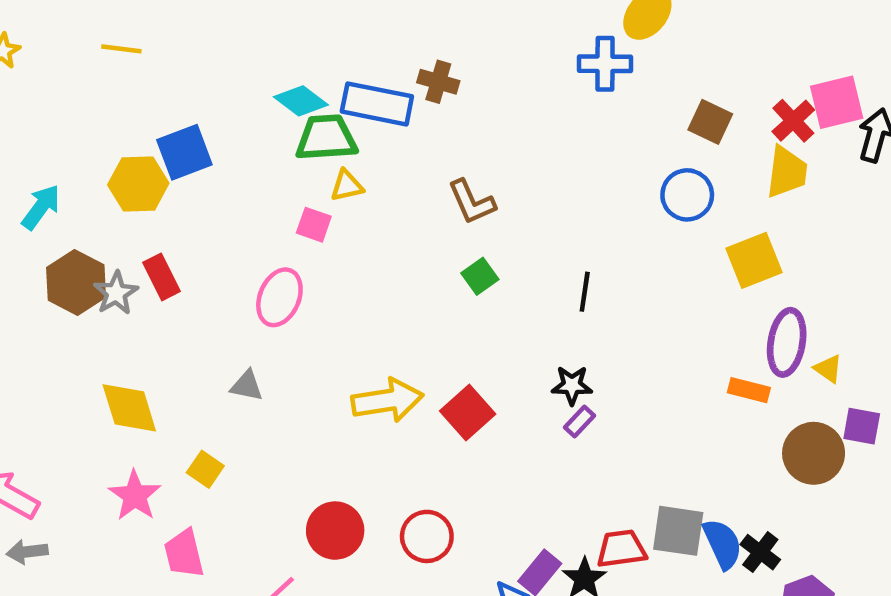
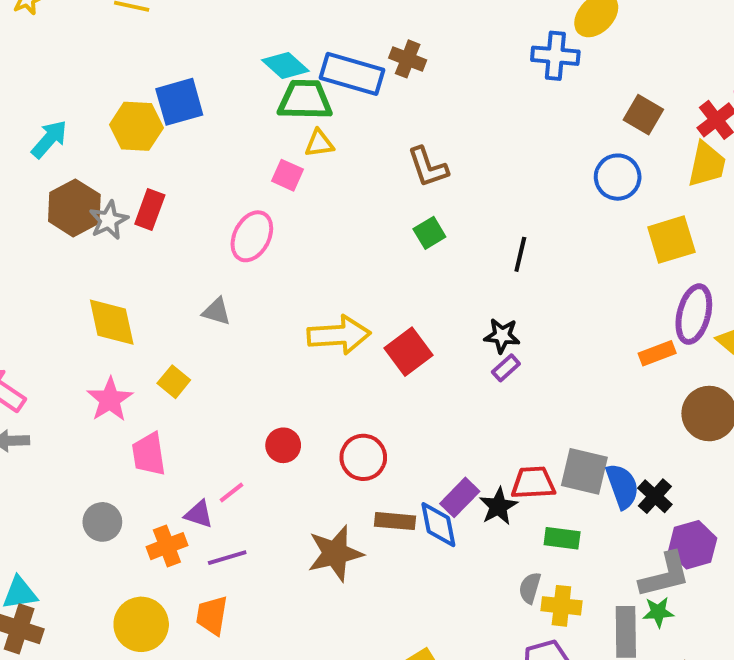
red rectangle: (161, 277) -> (150, 209), turned 42
orange rectangle: (749, 390) -> (657, 353), turned -40
red circle: (335, 531) -> (283, 445), size x0.7

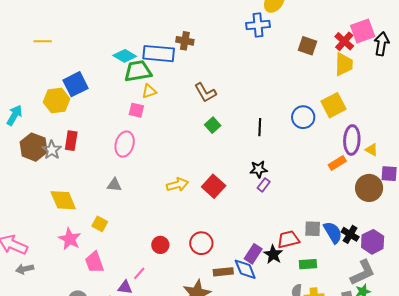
blue circle: (618, 177) -> (303, 117), moved
yellow arrow: (339, 335) -> (177, 185), size x0.7
gray square: (584, 471) -> (313, 229), size x0.7
purple hexagon: (693, 545) -> (373, 242), moved

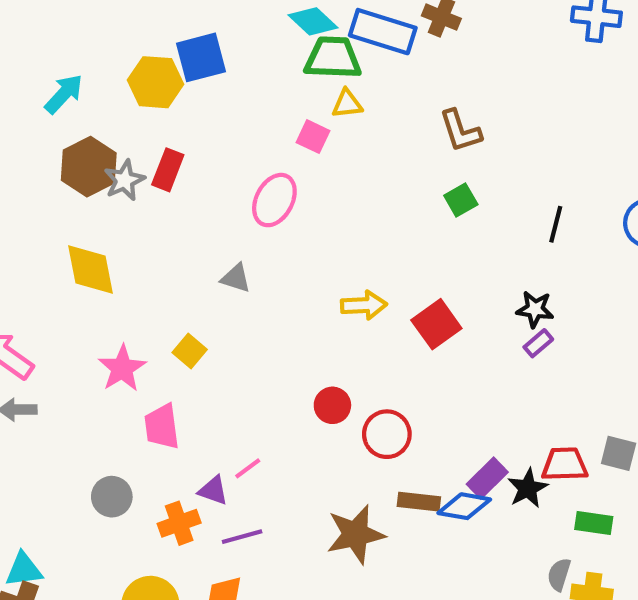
yellow diamond: (63, 200) -> (90, 270), moved
red circle: (160, 245) -> (332, 405), moved
blue diamond: (245, 269) -> (464, 506), turned -70

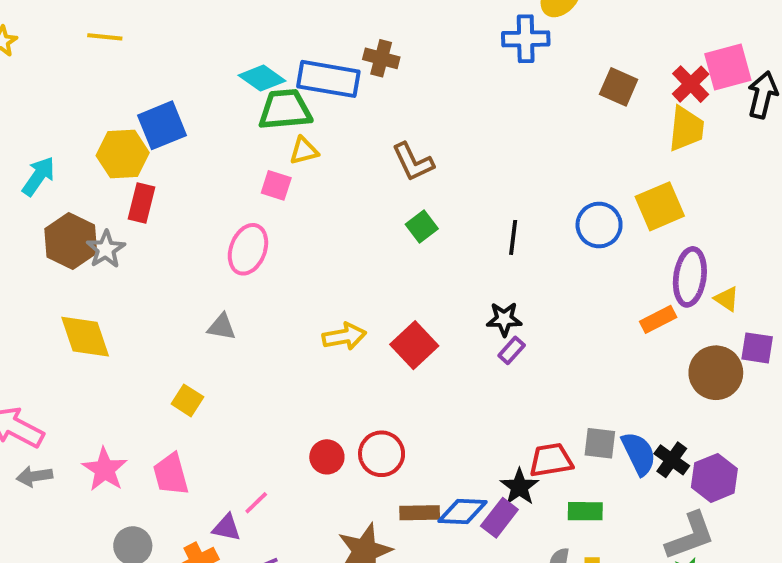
red rectangle: (168, 170) -> (141, 203), moved
pink star: (122, 368) -> (105, 469), moved
red circle: (332, 405) -> (327, 457), moved
purple rectangle: (487, 478) -> (499, 518), moved

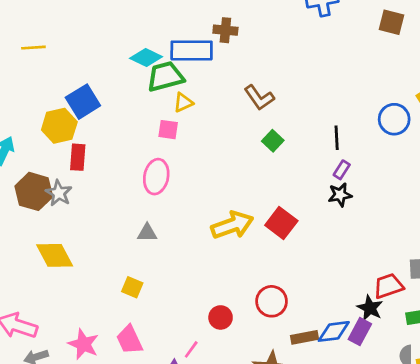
yellow arrow: (344, 336) -> (232, 225), size x1.4
purple rectangle: (512, 350) -> (342, 170), moved
red circle: (327, 457) -> (221, 317), moved

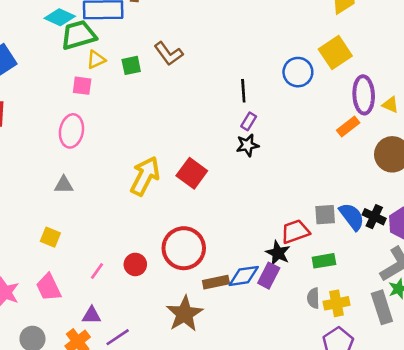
green square: (273, 141) -> (131, 65), moved, turned 36
yellow arrow: (232, 225) -> (145, 176), turned -42
red circle: (272, 301) -> (184, 248), size x1.4
pink line: (191, 349) -> (97, 271), moved

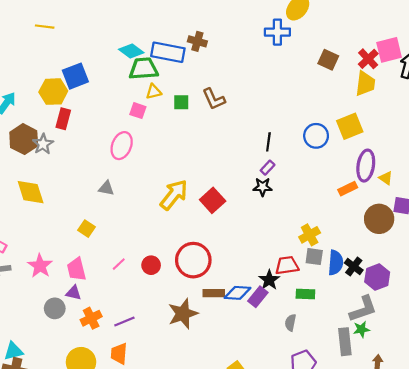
blue semicircle: (352, 217) -> (336, 263), turned 30
yellow cross: (337, 303) -> (310, 235), moved, turned -30
purple triangle: (92, 315) -> (74, 293), moved

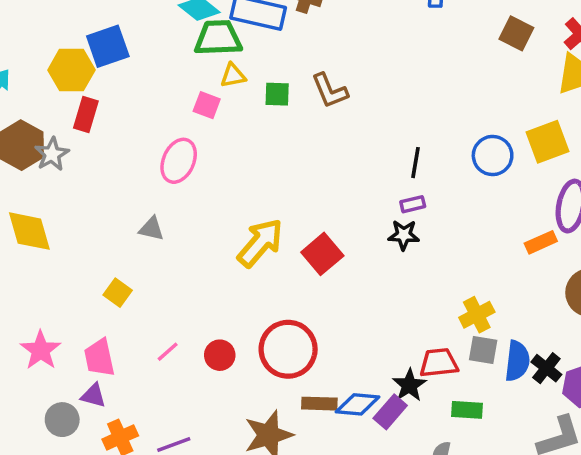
purple rectangle: (268, 168) -> (413, 204), turned 32

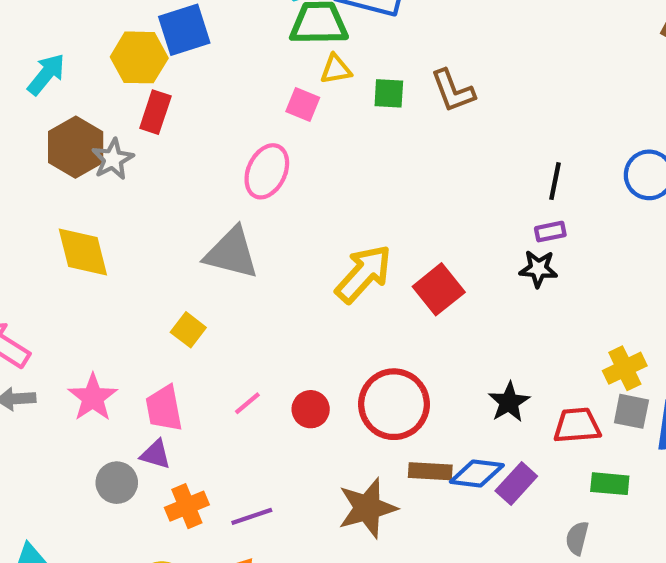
gray triangle: (151, 229) -> (232, 253), size x1.8
black star: (409, 385) -> (509, 402), moved

